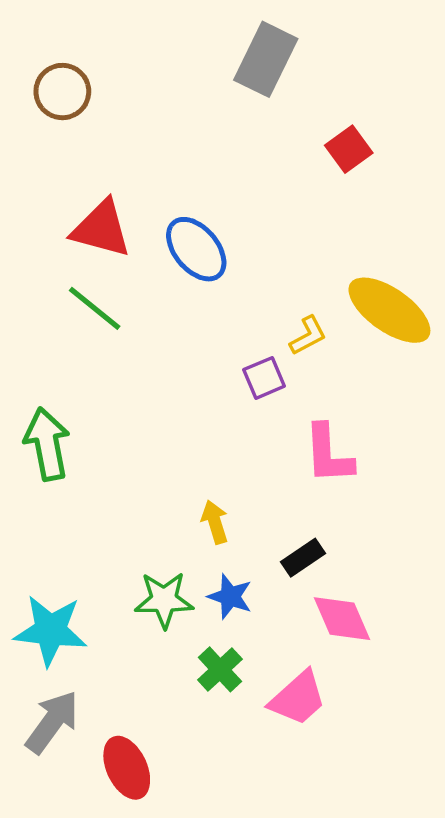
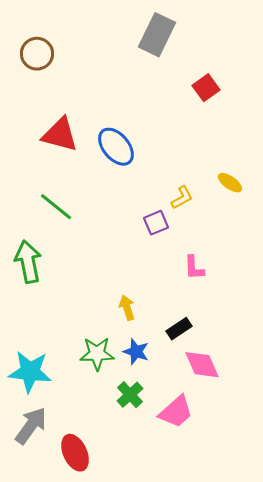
green line: (95, 308) -> (56, 207), moved
yellow ellipse: (389, 310) -> (230, 183), size x0.5
pink L-shape: (328, 454) -> (194, 268), size x0.7

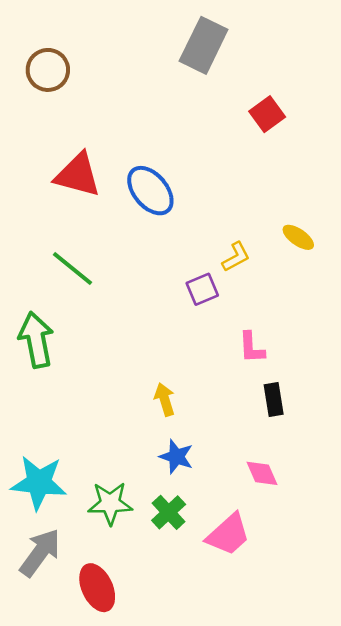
black rectangle: (179, 329) -> (274, 400), moved, turned -65
green star: (97, 354) -> (110, 503), moved
pink diamond: (202, 365) -> (262, 473), size x0.7

